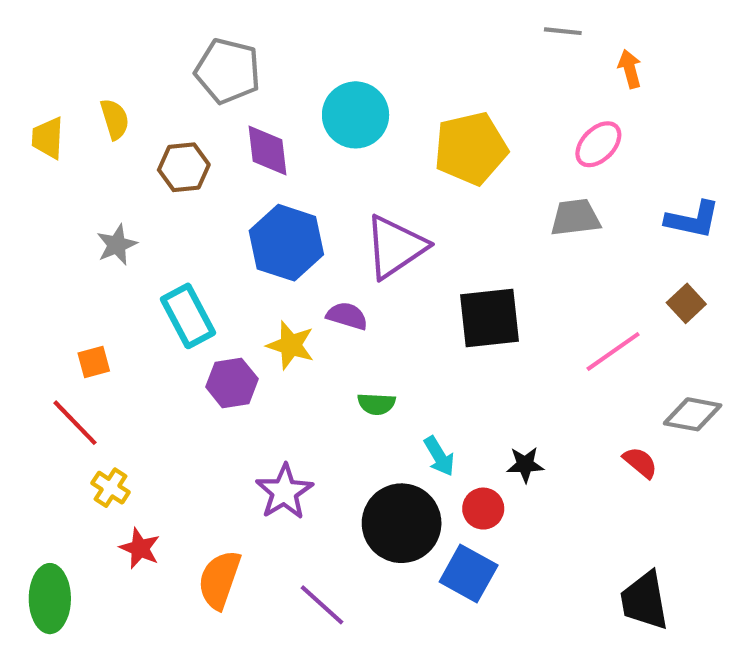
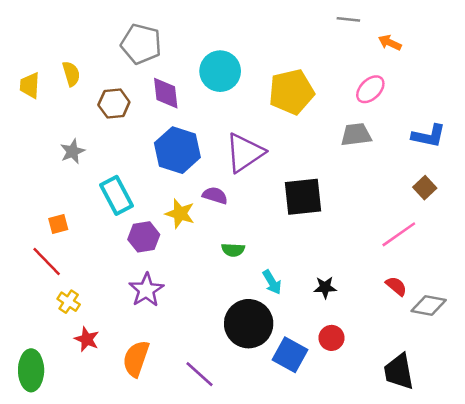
orange arrow: (630, 69) -> (390, 43), turned -50
pink line: (613, 352) -> (399, 234), moved
gray diamond: (693, 414) -> (429, 306), moved
purple star: (284, 492) -> (146, 290), moved
red circle: (483, 509) -> (332, 338), moved

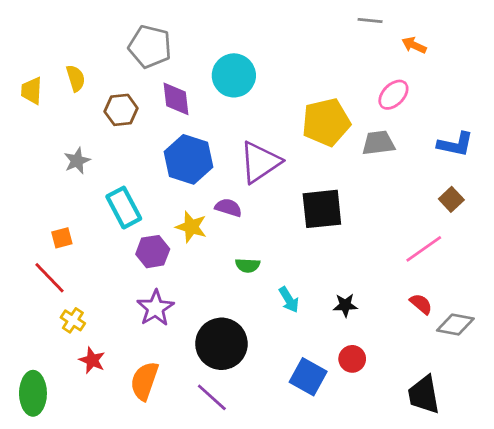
yellow pentagon: (291, 92) -> (326, 122), moved
black circle: (249, 324) -> (221, 344), moved

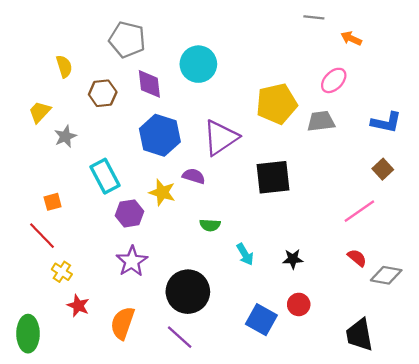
yellow trapezoid: (32, 91) -> (40, 112), moved, turned 40

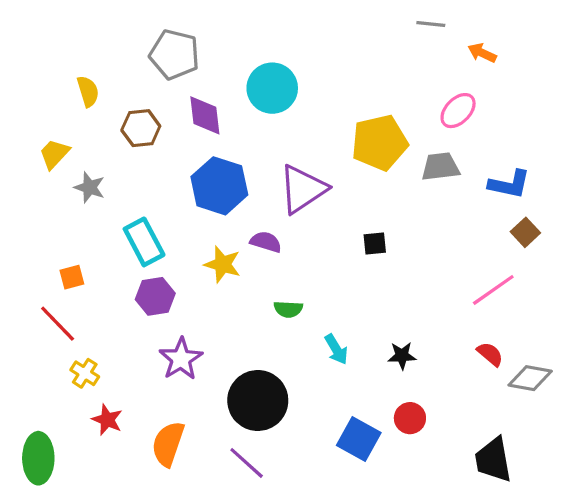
blue L-shape: (386, 122) -> (509, 184), moved
gray star: (65, 136) -> (90, 187), turned -30
black square: (273, 177) -> (375, 244), size x0.5
purple hexagon: (130, 213) -> (155, 296), moved

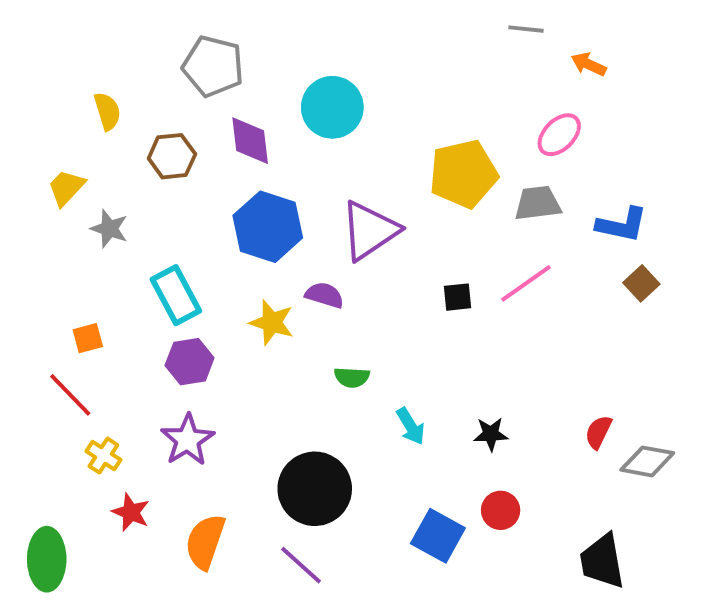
pink line: (493, 290) -> (526, 283), moved
red semicircle: (490, 354) -> (598, 432), turned -104
purple star: (181, 359) -> (188, 440), moved

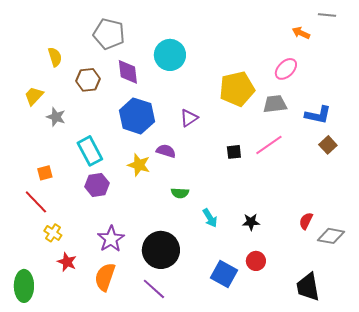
gray line: (526, 29) -> (327, 15), moved
purple triangle: (369, 231) -> (189, 118), size x0.6
purple star: (188, 440) -> (111, 239), moved

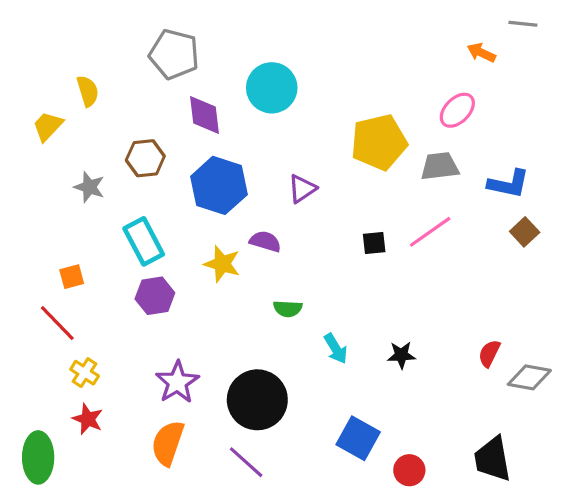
brown hexagon: (88, 80) -> (145, 158), moved
yellow trapezoid: (34, 96) -> (48, 126), moved
red circle: (256, 261) -> (409, 470), moved
red star: (67, 262) -> (88, 419), moved

